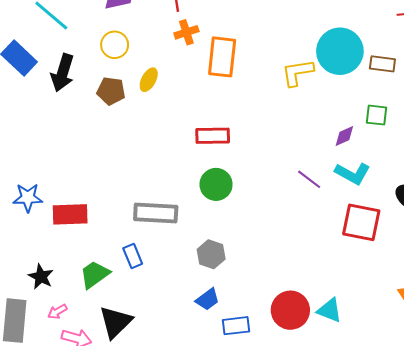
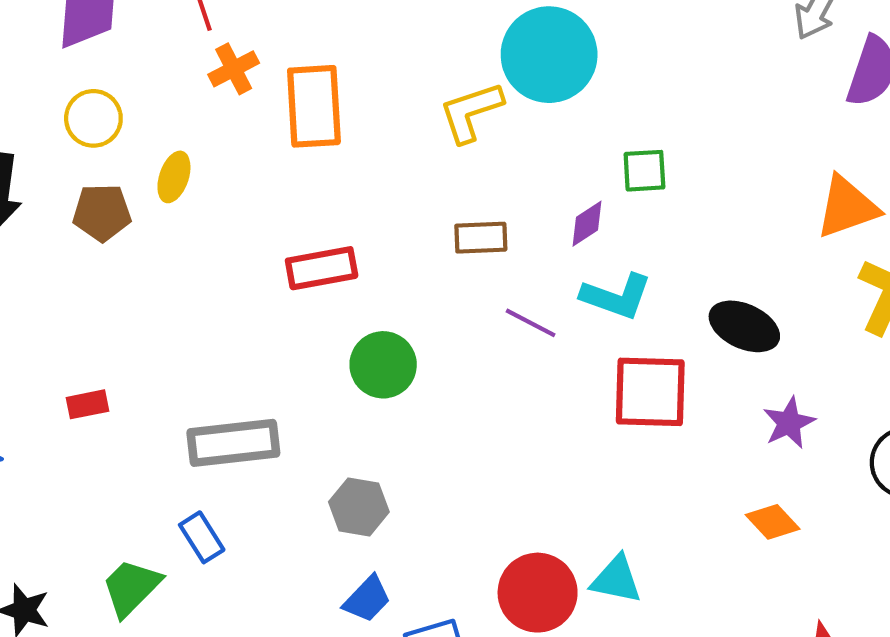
brown rectangle: (382, 64) -> (481, 238), moved
green circle: (216, 184) -> (383, 365), moved
red rectangle: (70, 214) -> (87, 404), moved, size x0.6

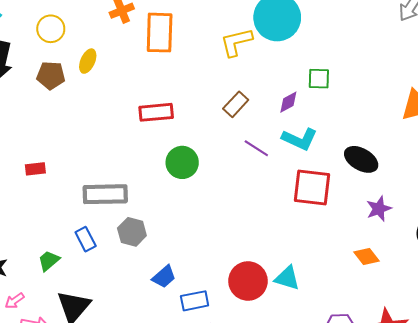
brown rectangle: (481, 238) -> (236, 104), turned -50
gray hexagon: (359, 507) -> (132, 232), moved
green trapezoid: (131, 587) -> (49, 261), size x0.7

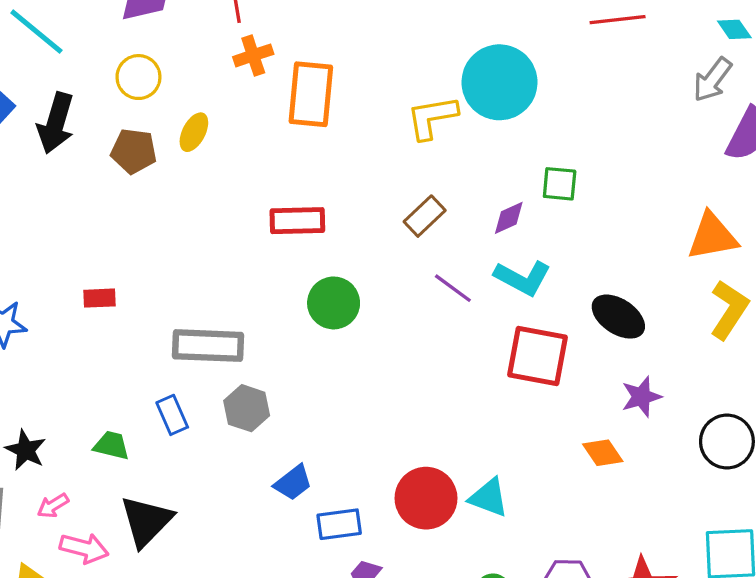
orange diamond: (366, 257) -> (603, 453), moved
green trapezoid: (49, 261) -> (112, 445), turned 50

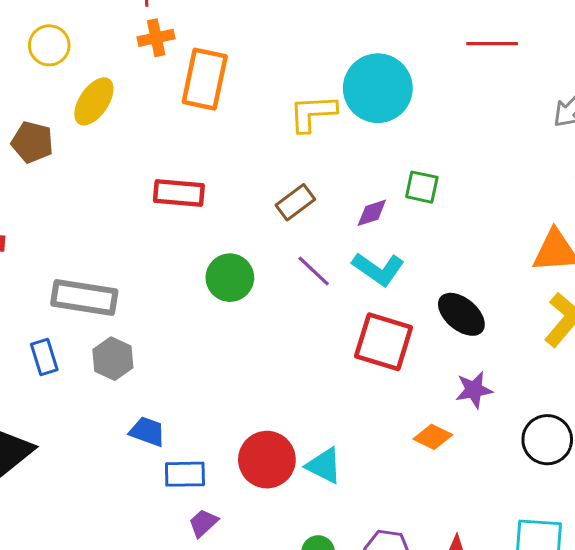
yellow ellipse: (194, 132) -> (94, 101), size x1.4
brown pentagon: (134, 151) -> (32, 142), moved
green circle: (334, 303) -> (230, 278), moved
orange diamond: (603, 453) -> (433, 437), turned -36
blue trapezoid: (293, 483) -> (147, 431), turned -129

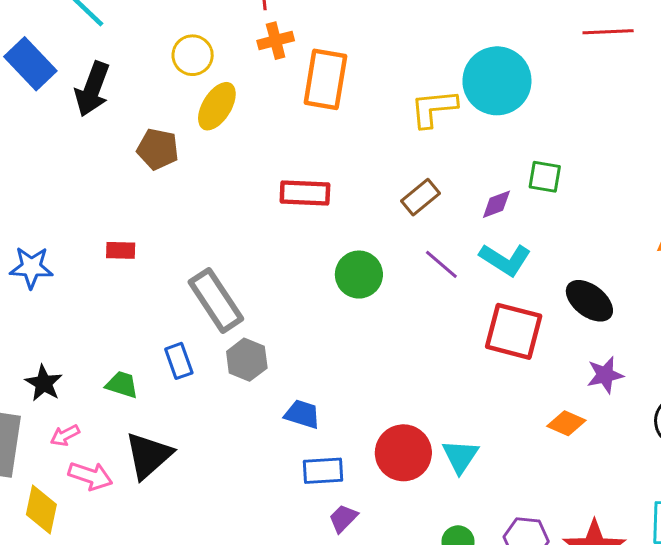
yellow circle: (49, 45) -> (193, 55), moved
gray rectangle: (84, 297) -> (216, 300), turned 50
blue trapezoid: (147, 431) -> (302, 414), moved
cyan triangle: (324, 466) -> (460, 456), turned 39

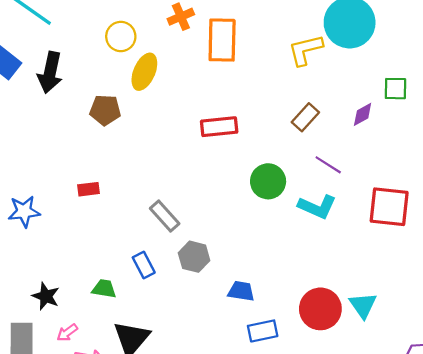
cyan L-shape: (505, 260) -> (317, 207), moved
gray rectangle: (216, 300) -> (165, 216), size x0.7

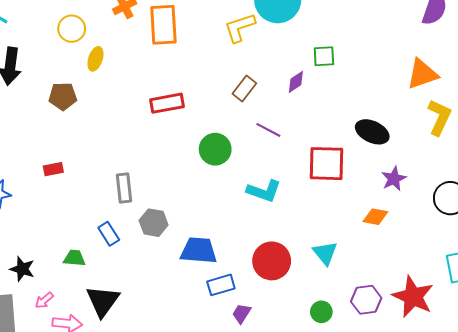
yellow ellipse: (144, 72) -> (95, 59), size x0.7
cyan L-shape: (317, 207) -> (264, 191), moved
gray rectangle: (165, 216) -> (124, 188), turned 40
blue trapezoid: (241, 291) -> (199, 251), size x1.5
cyan triangle: (363, 305) -> (325, 253), moved

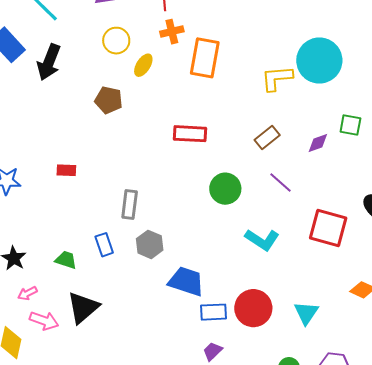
yellow ellipse: (95, 59) -> (143, 65), moved
brown pentagon: (63, 96) -> (109, 100), moved
blue rectangle: (221, 285) -> (214, 312), moved

